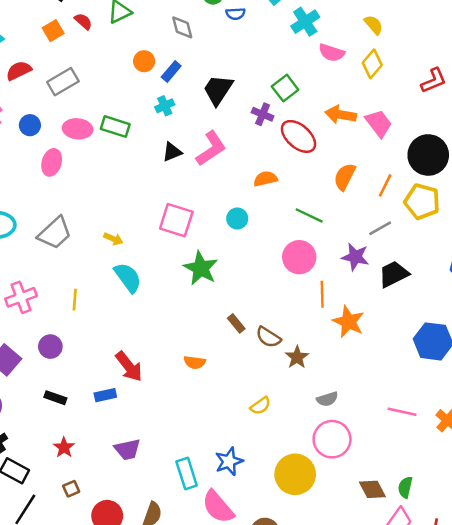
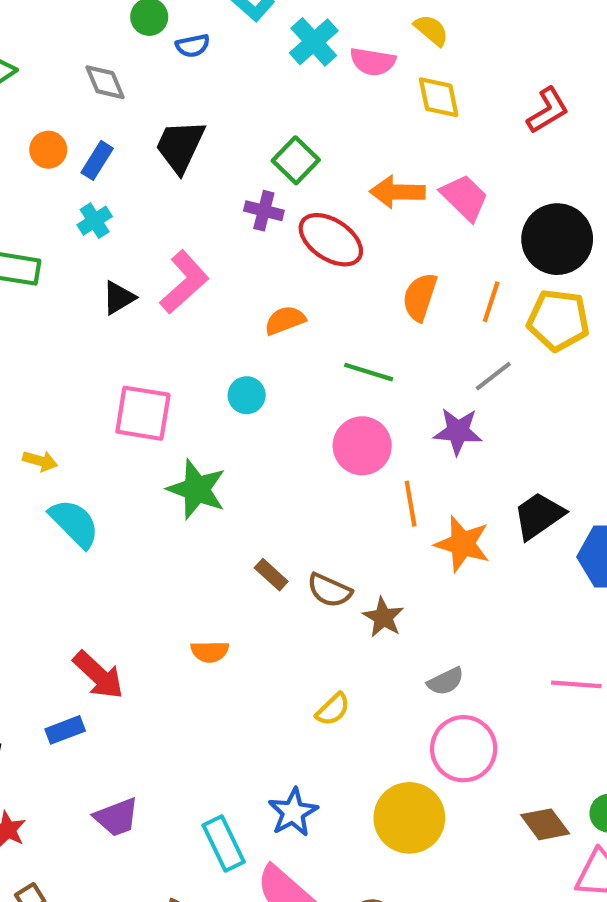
pink semicircle: (332, 53) -> (373, 62), moved
yellow diamond: (372, 64) -> (439, 97), turned -44
black trapezoid: (218, 90) -> (180, 146), moved
black trapezoid: (394, 274) -> (539, 516), moved

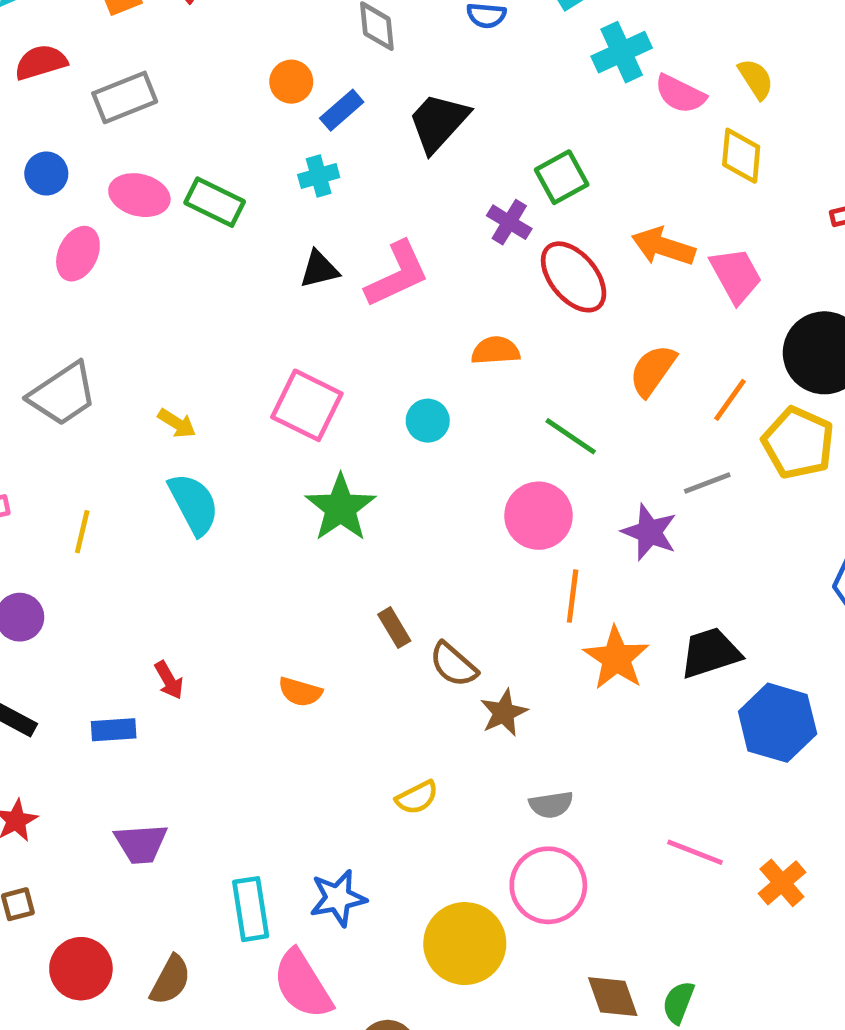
red arrow: (98, 675) -> (169, 680), size x0.6

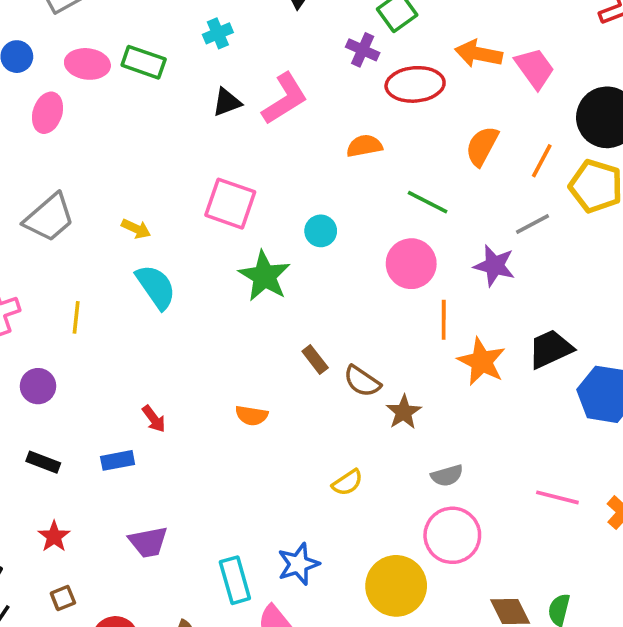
red ellipse: (574, 277) -> (415, 84), turned -48
cyan circle: (428, 421) -> (321, 231), moved

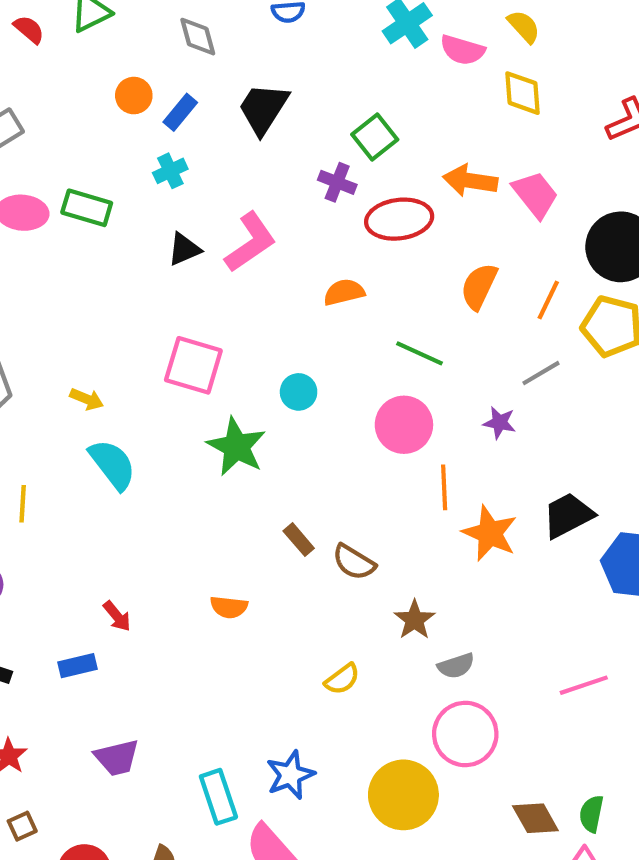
purple star: (494, 266) -> (499, 423), size x0.7
brown star: (404, 412) -> (415, 620), moved
pink line: (557, 497) -> (584, 685), turned -30

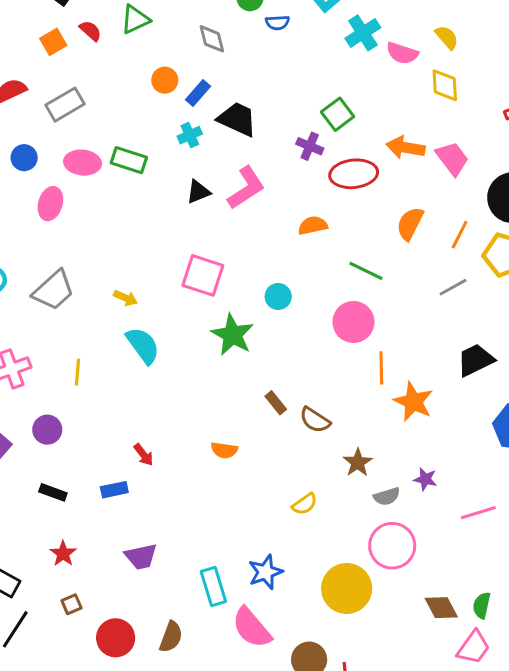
black trapezoid: (263, 109) -> (237, 119), moved, turned 81
purple star: (499, 423) -> (425, 479), moved
black trapezoid: (568, 515) -> (475, 360), moved

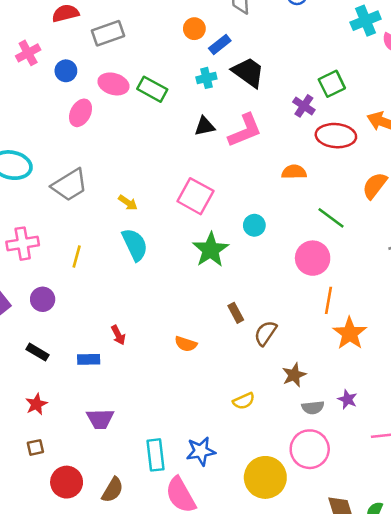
brown semicircle: (315, 420) -> (265, 333), turned 80

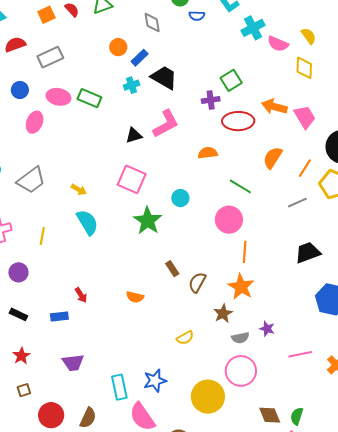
purple cross: (304, 106) -> (211, 100), turned -36
black triangle: (205, 126) -> (134, 135), moved
orange star: (350, 333) -> (241, 287), moved

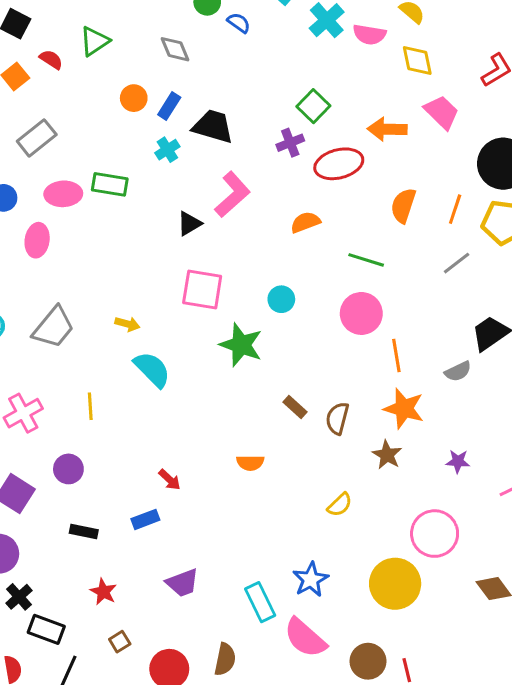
blue semicircle: (197, 16) -> (239, 23), turned -133
pink trapezoid: (305, 117) -> (442, 112), moved
gray semicircle: (240, 338) -> (458, 371), moved

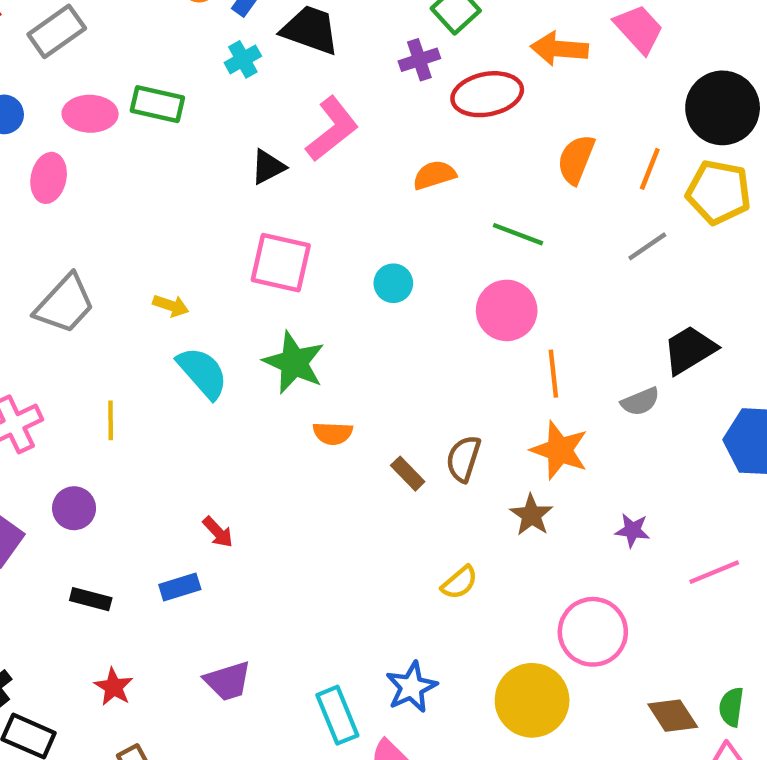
green star: (241, 345) -> (294, 363), moved
brown rectangle: (295, 407) -> (408, 474), moved
orange semicircle: (250, 463) -> (333, 433), moved

